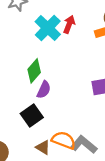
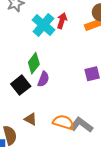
black square: (32, 116) -> (21, 85), moved
brown triangle: (43, 147) -> (31, 119), moved

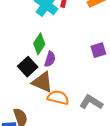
brown triangle: (31, 119) -> (42, 82), moved, size x1.6
orange semicircle: (63, 122) -> (58, 97), moved

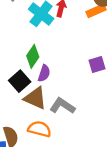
orange semicircle: (58, 97) -> (40, 129), moved
gray L-shape: (91, 102) -> (62, 106), moved

